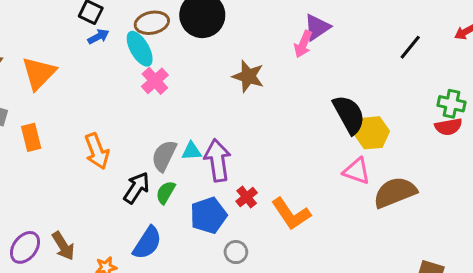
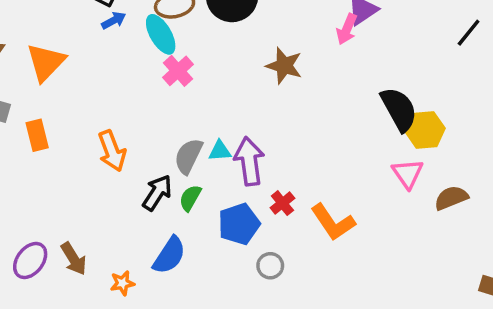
pink triangle: (357, 171) -> (408, 174), turned 36
brown semicircle: (395, 192) -> (451, 198), size x0.7

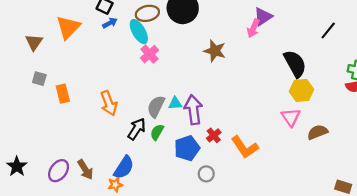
orange triangle: (46, 62) -> (68, 27), moved
black semicircle: (399, 109) -> (295, 64), moved
blue semicircle: (169, 255) -> (124, 167), moved

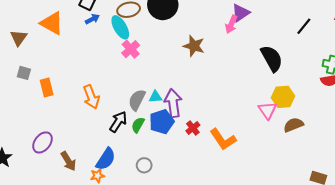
orange triangle: (68, 27) -> (52, 23), turned -45
yellow hexagon: (301, 90) -> (283, 97), moved
blue pentagon: (187, 148) -> (162, 122), moved
purple ellipse: (59, 171) -> (42, 142), moved
gray circle: (206, 174) -> (144, 165), moved

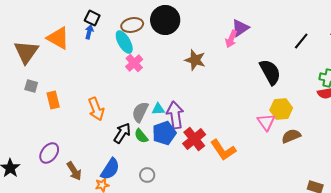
blue arrow: (92, 19) -> (89, 32), moved, turned -48
brown triangle: (19, 38) -> (26, 52), size x1.5
green semicircle: (138, 125) -> (141, 136), turned -70
red cross: (193, 128) -> (194, 139), size x1.6

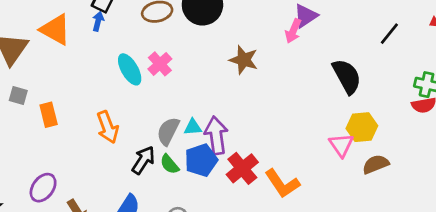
cyan ellipse: (124, 42) -> (130, 69), moved

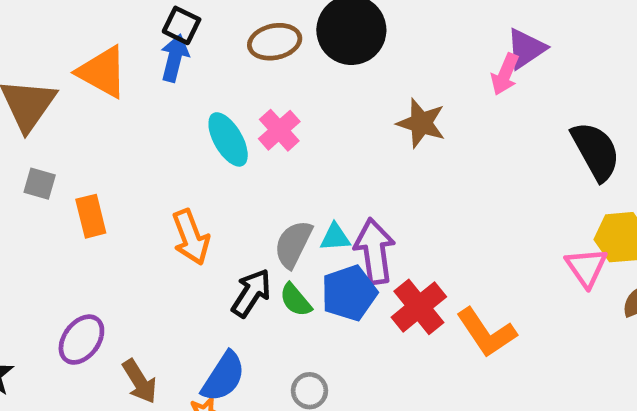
blue arrow: (98, 21) -> (175, 58), size x1.4

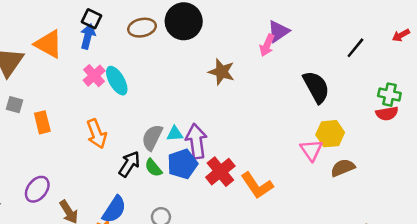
pink cross: (279, 130) -> (94, 76), moved

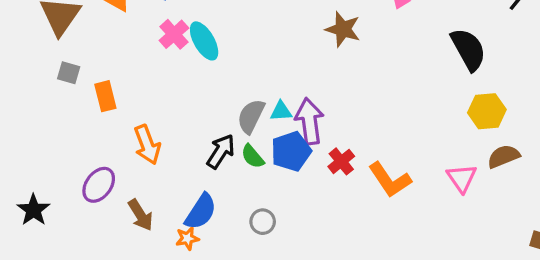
orange arrow: (97, 134) -> (147, 145), moved
pink triangle: (311, 150) -> (462, 178), moved
red cross: (220, 172) -> (341, 161), size x0.7

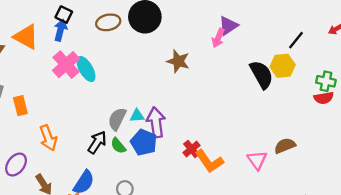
pink cross: (174, 34) -> (66, 65), size x1.4
yellow hexagon: (487, 111) -> (283, 66), moved
blue pentagon: (291, 151) -> (144, 142), turned -30
red cross: (341, 161) -> (192, 149), moved

